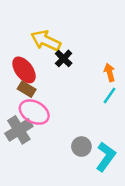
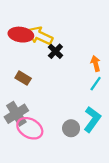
red ellipse: (24, 70) -> (21, 35), moved, turned -45
pink ellipse: (34, 112) -> (30, 128), moved
cyan L-shape: (106, 157) -> (92, 119), moved

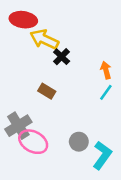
red ellipse: (21, 35) -> (23, 20), moved
brown rectangle: (23, 78) -> (47, 91), moved
cyan L-shape: (92, 119) -> (102, 155), moved

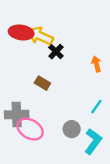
red ellipse: (23, 20) -> (21, 32), moved
cyan line: (106, 92) -> (96, 107), moved
gray cross: (18, 126) -> (17, 114), turned 30

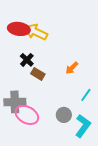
black cross: (56, 52) -> (27, 60), moved
orange arrow: (96, 64) -> (72, 68), moved, turned -120

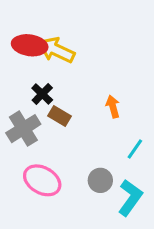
orange arrow: (72, 68) -> (113, 107), turned 120
gray cross: (15, 102) -> (23, 129), moved, turned -30

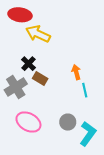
red ellipse: (30, 45) -> (20, 15), moved
cyan line: (135, 149) -> (85, 90), moved, turned -48

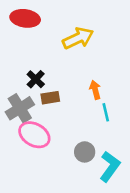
yellow arrow: (38, 34) -> (78, 38), moved, turned 130
brown rectangle: (40, 78) -> (50, 98), turned -40
pink ellipse: (28, 122) -> (34, 135), moved

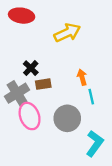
pink ellipse: (34, 135) -> (30, 116), turned 40
gray circle: (85, 152) -> (67, 118), moved, size x1.5

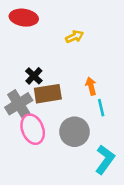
yellow arrow: (67, 33) -> (74, 37), size x0.6
brown rectangle: (43, 84) -> (48, 94), size x1.5

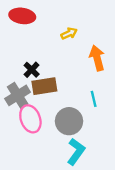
orange arrow: (91, 86) -> (97, 58), moved, size x1.5
cyan L-shape: (105, 160) -> (76, 152), moved

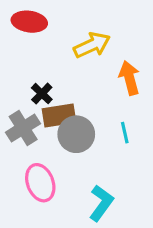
yellow arrow: (69, 33) -> (92, 45), size x1.6
pink ellipse: (30, 119) -> (40, 183), moved
gray circle: (69, 121) -> (76, 134), moved

